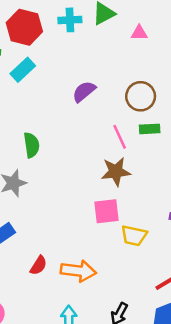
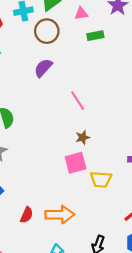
brown circle: (141, 96) -> (47, 31), moved
green rectangle: (150, 129) -> (95, 36), moved
brown star: (116, 172) -> (83, 137), moved, size x0.6

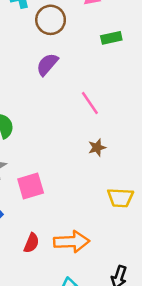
green rectangle: (95, 36) -> (111, 38), moved
pink square: (76, 163) -> (31, 186), moved

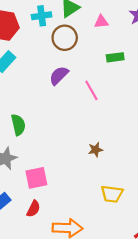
pink line: (90, 103) -> (91, 90), moved
red semicircle: (32, 243) -> (33, 209), moved

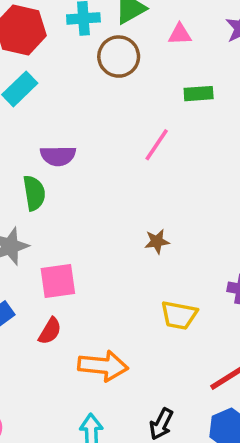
purple semicircle: (59, 75) -> (58, 156), moved, turned -140
pink line: (91, 90) -> (157, 145), turned 60

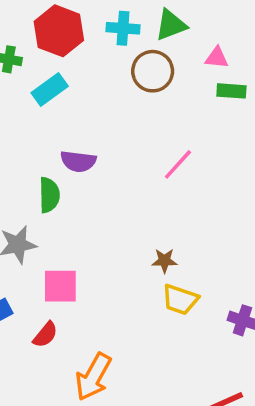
green rectangle: (199, 94) -> (231, 91), moved
yellow trapezoid: (179, 315) -> (180, 300), moved
orange arrow: (103, 366) -> (93, 377), turned 105

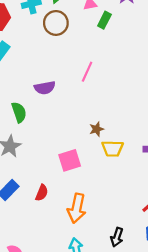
green rectangle: (231, 91) -> (104, 20), turned -49
purple semicircle: (78, 161) -> (45, 88), moved
pink square: (60, 286) -> (70, 160), moved

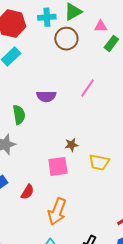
brown star: (97, 129) -> (71, 145), moved

